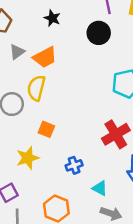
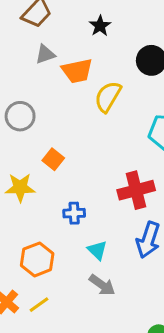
yellow semicircle: (36, 88) -> (108, 97), moved

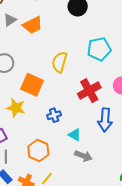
yellow semicircle: (108, 97) -> (59, 62), moved
orange square: (53, 159) -> (32, 85), size x1.6
yellow star: (20, 188) -> (16, 108), turned 30

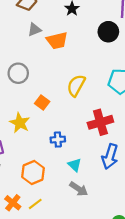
orange square: (32, 85) -> (42, 102), size x0.6

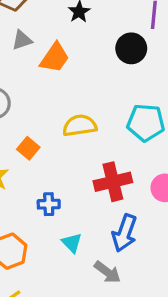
orange trapezoid: (57, 41) -> (55, 58), turned -45
yellow semicircle: (76, 85) -> (80, 126), turned 50
gray arrow: (79, 189) -> (107, 272), moved

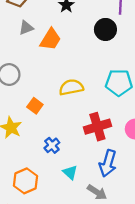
blue cross: (49, 204) -> (52, 145), turned -35

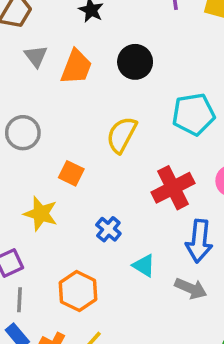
gray triangle: (26, 28) -> (36, 56), turned -35
black circle: (105, 29) -> (135, 62), moved
yellow semicircle: (71, 87) -> (122, 135), turned -40

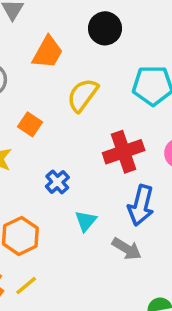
orange trapezoid: (76, 67) -> (48, 52), moved
cyan triangle: (144, 266) -> (86, 221), turned 30

